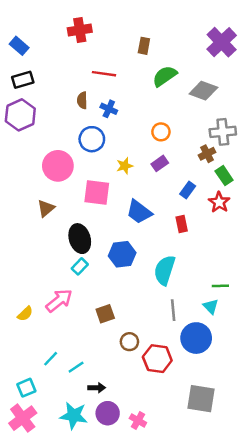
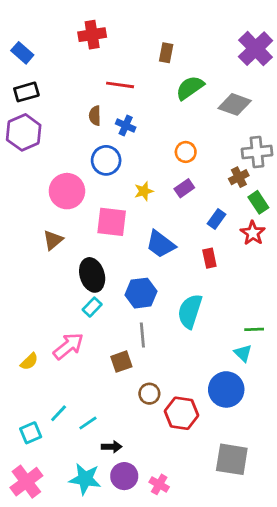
gray line: (173, 310) -> (142, 335), moved
cyan square: (26, 388) -> (31, 433), moved

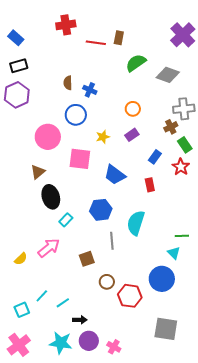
red line: (120, 85) -> (96, 43), moved
black ellipse: (92, 275) -> (51, 197), moved
gray line: (142, 335) -> (112, 241), moved

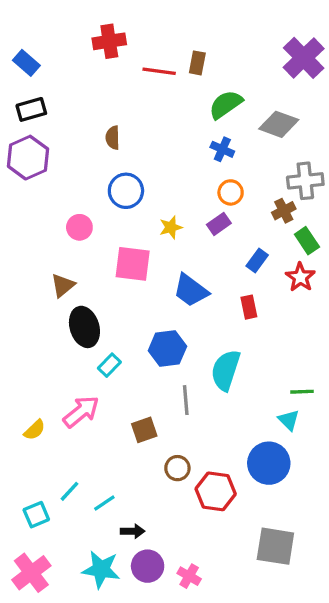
blue cross: (90, 90) -> (222, 149), moved
orange circle: (133, 109) -> (231, 192), moved
pink circle: (48, 137) -> (79, 227), size x0.6

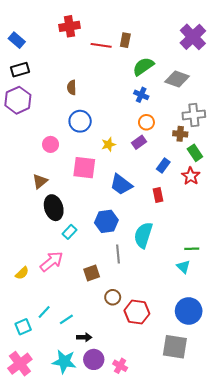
brown cross: (284, 211) -> (180, 134), turned 32
blue circle: (269, 463) -> (189, 311), moved

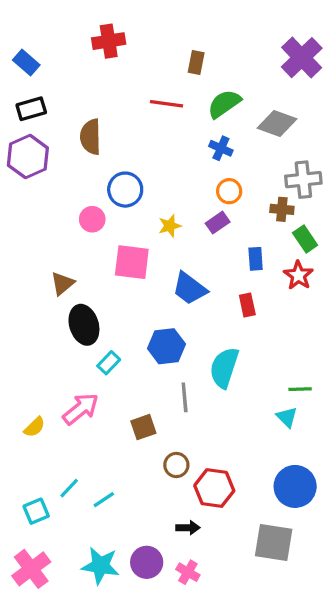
red line: (101, 45) -> (166, 104), moved
brown semicircle: (72, 87) -> (91, 137), moved, size x1.5
pink circle: (51, 144) -> (92, 219), moved
blue rectangle: (163, 165) -> (256, 259), turned -40
black arrow: (84, 337) -> (188, 528), moved

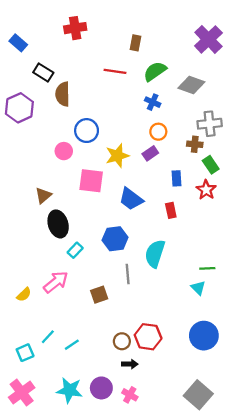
black rectangle: (31, 109) -> (43, 72), moved, turned 48
yellow star: (170, 226) -> (117, 156), size x1.5
brown circle: (176, 465) -> (122, 341), moved
gray square: (274, 543) -> (198, 395), moved, turned 32

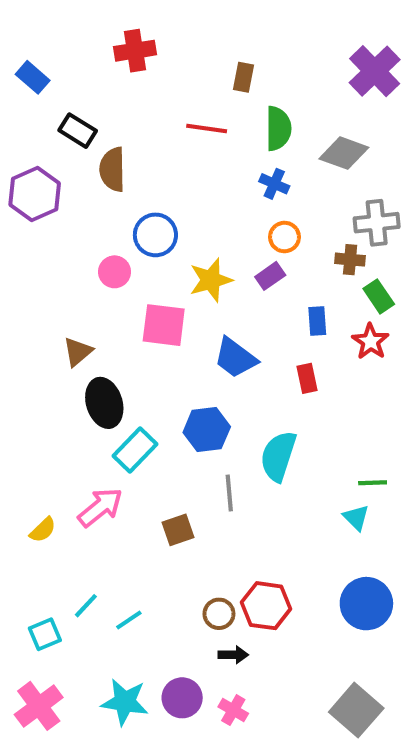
green semicircle: (155, 71) -> (278, 128), turned 125
cyan rectangle: (75, 250) -> (135, 450), size x1.5

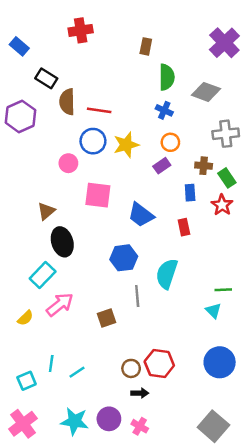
red line: (207, 128) -> (99, 110), moved
brown cross: (350, 260) -> (204, 166), moved
yellow star: (211, 280) -> (126, 145), moved
cyan rectangle: (135, 450) -> (43, 275), moved
cyan line: (86, 606) -> (51, 364), turned -35

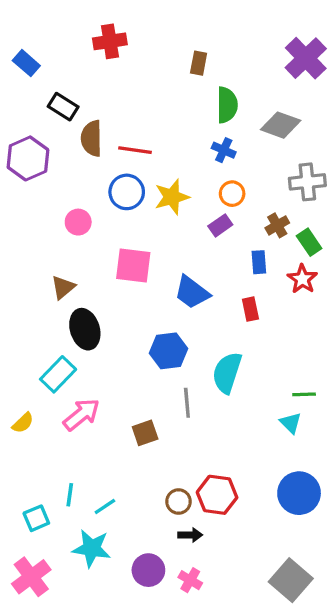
pink circle: (68, 163) -> (78, 222), moved
brown cross: (204, 166) -> (277, 225), turned -35
yellow semicircle: (25, 318) -> (23, 423), moved
cyan star: (75, 421) -> (92, 548), moved

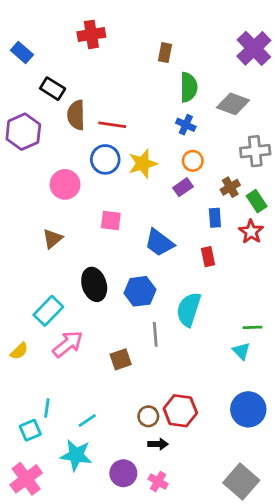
pink circle: (78, 222) -> (65, 184), size x1.4
pink square: (133, 266) -> (111, 221), size x0.7
black ellipse: (85, 329) -> (94, 284), moved
cyan line: (70, 495) -> (47, 408), moved

